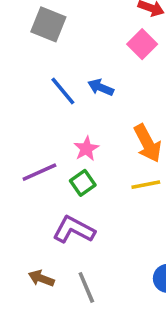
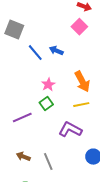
gray square: (48, 24) -> (14, 30), moved
purple line: (39, 172) -> (22, 118), moved
purple L-shape: (74, 230) -> (70, 130), moved

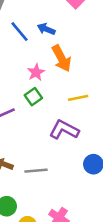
orange arrow: (82, 82) -> (61, 58), moved
gray line: (48, 162) -> (36, 171), turned -72

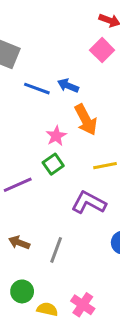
blue line: (19, 32) -> (37, 89), turned -30
gray line: (36, 171) -> (56, 250), turned -65

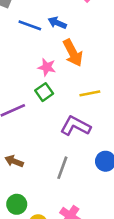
pink star: (56, 136) -> (47, 67), turned -30
gray line: (56, 250) -> (62, 168), moved

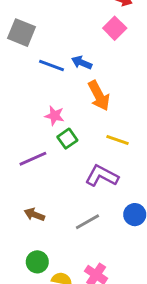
pink star: (47, 67) -> (54, 116), moved
yellow line: (90, 93) -> (118, 140), turned 30
gray line: (62, 168) -> (87, 222), turned 40

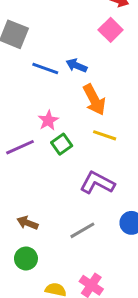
pink star: (54, 116) -> (48, 120), turned 30
yellow line: (118, 140) -> (105, 135), moved
purple line: (33, 159) -> (20, 147), moved
green circle: (37, 262) -> (26, 259), moved

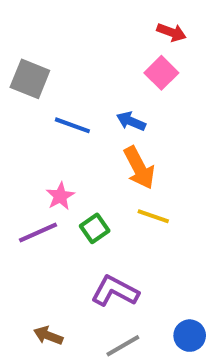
blue arrow: (76, 66) -> (131, 121), moved
pink star: (48, 120) -> (60, 196), moved
purple L-shape: (97, 183) -> (115, 291), moved

